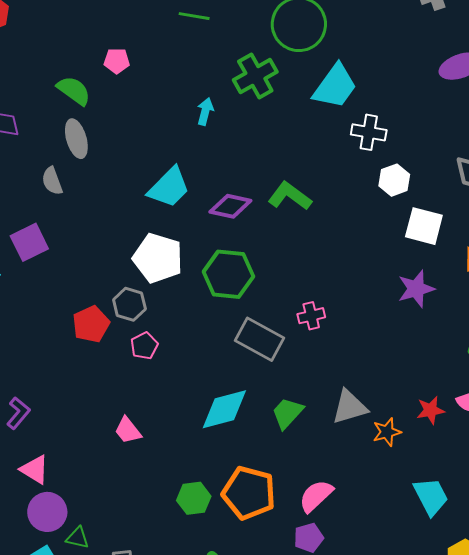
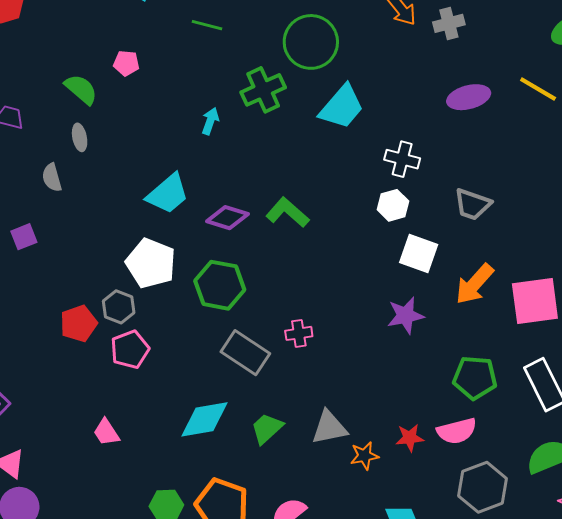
white cross: (369, 132) -> (402, 159), moved
gray ellipse: (76, 139) -> (80, 137), size x0.7
purple square: (29, 242) -> (24, 237), size x0.7
pink pentagon: (144, 346) -> (130, 349), size x1.4

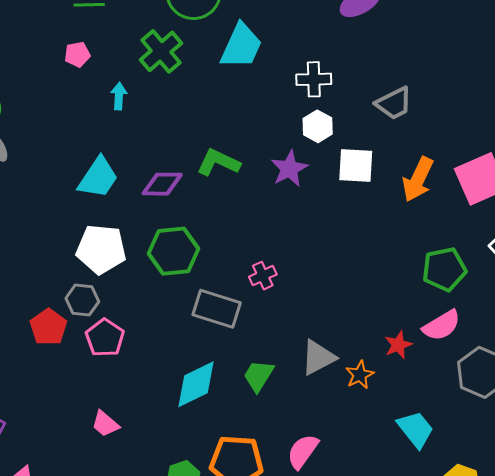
pink pentagon: (126, 63) -> (77, 54), moved
gray trapezoid: (473, 204) -> (394, 103), turned -30
purple star: (406, 315) -> (289, 169), moved

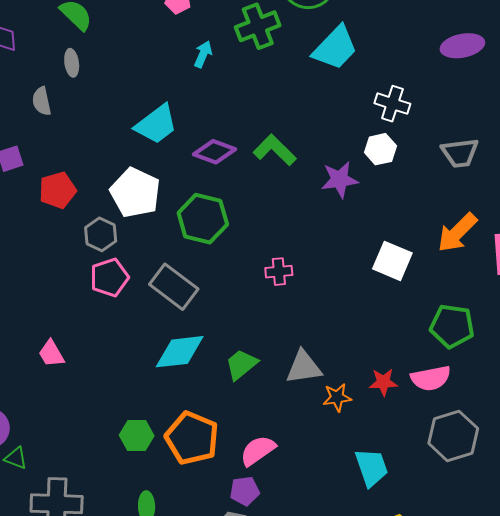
white square: (356, 166) -> (392, 261), moved
gray rectangle: (217, 309) -> (174, 287), moved
red pentagon: (48, 327) -> (58, 190), moved
pink trapezoid: (105, 424) -> (51, 354), moved

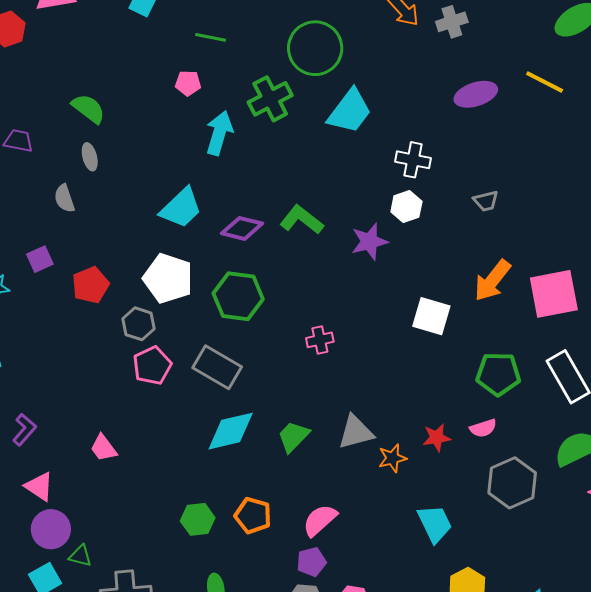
cyan arrow: (203, 54) -> (219, 133), size x1.6
gray trapezoid: (460, 153) -> (486, 201), size x0.7
pink semicircle: (431, 378) -> (483, 428), size x0.7
orange pentagon: (192, 438) -> (253, 515), size x0.7

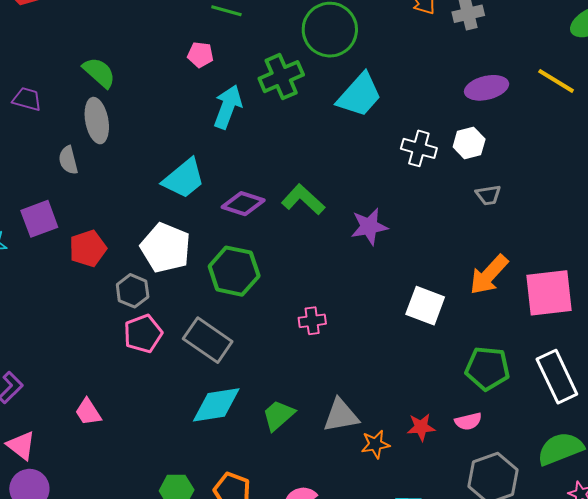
gray ellipse: (90, 157) -> (97, 121), size x1.6
white hexagon: (406, 207) -> (469, 143), moved
purple square: (40, 259) -> (39, 219), size x1.4

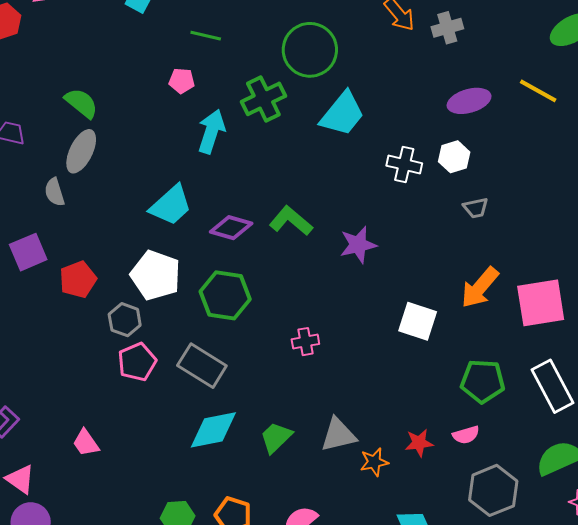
gray ellipse: (97, 121) -> (81, 151), turned 39

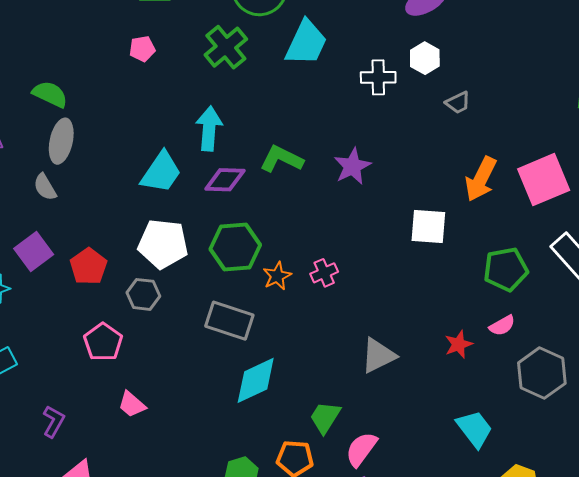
cyan arrow: (211, 132) -> (209, 129), moved
pink pentagon: (137, 362) -> (103, 342), moved
green trapezoid: (276, 437) -> (325, 417), moved
pink trapezoid: (86, 443) -> (132, 404), moved
orange star: (374, 462) -> (277, 276), moved

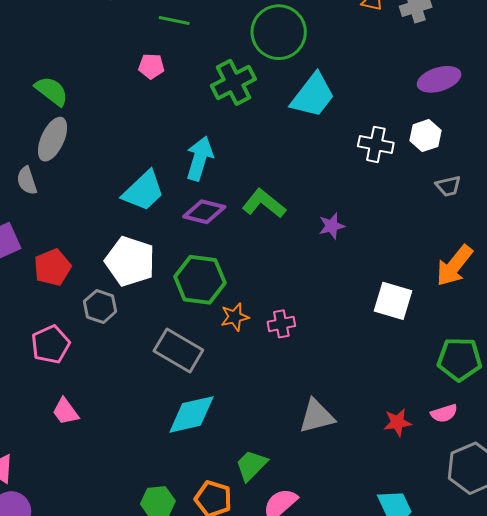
purple star: (352, 166) -> (332, 226), size x0.7

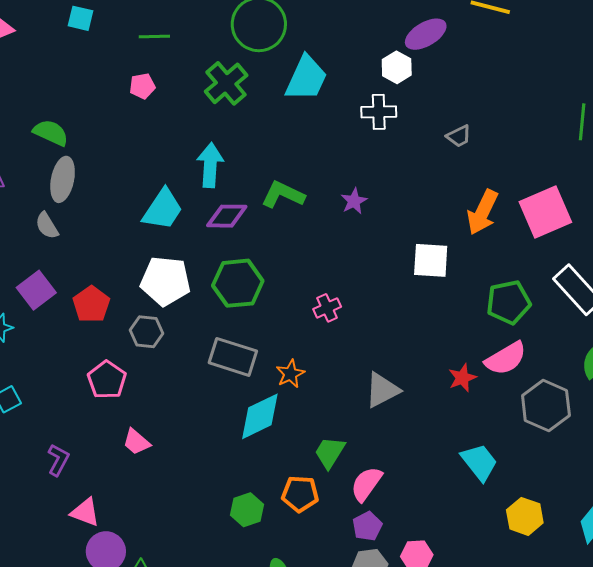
white hexagon: (425, 136) -> (397, 67), moved
orange star: (235, 317) -> (290, 374), moved
pink semicircle: (444, 413) -> (506, 358), size x1.6

